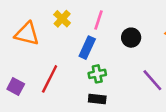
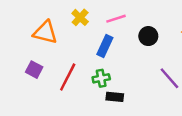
pink line: (98, 20) -> (116, 19), turned 54
green cross: (97, 74) -> (101, 78), moved
purple square: (16, 86) -> (34, 70), moved

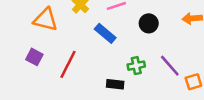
blue rectangle: (105, 46) -> (105, 33), turned -75
green cross: (101, 78) -> (136, 66), moved

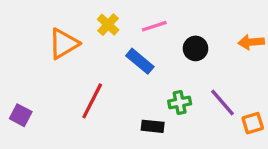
orange triangle: (46, 20) -> (64, 44), turned -45
purple square: (34, 57) -> (21, 115), moved

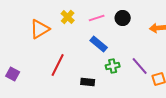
black circle: (195, 48) -> (123, 18), moved
blue rectangle: (140, 61) -> (99, 44), moved
black rectangle: (153, 126) -> (88, 82), moved

